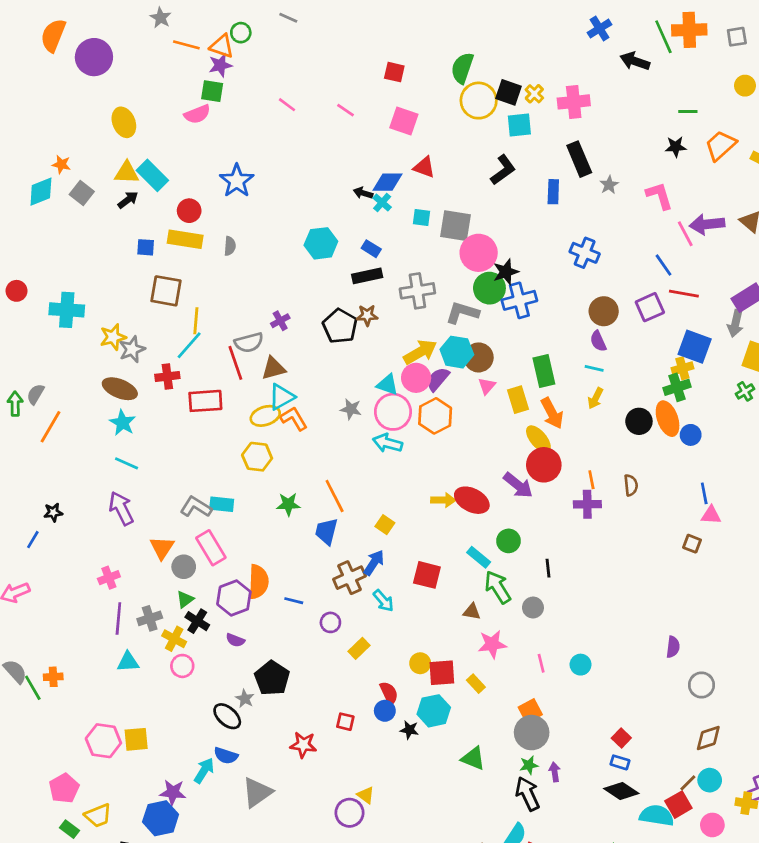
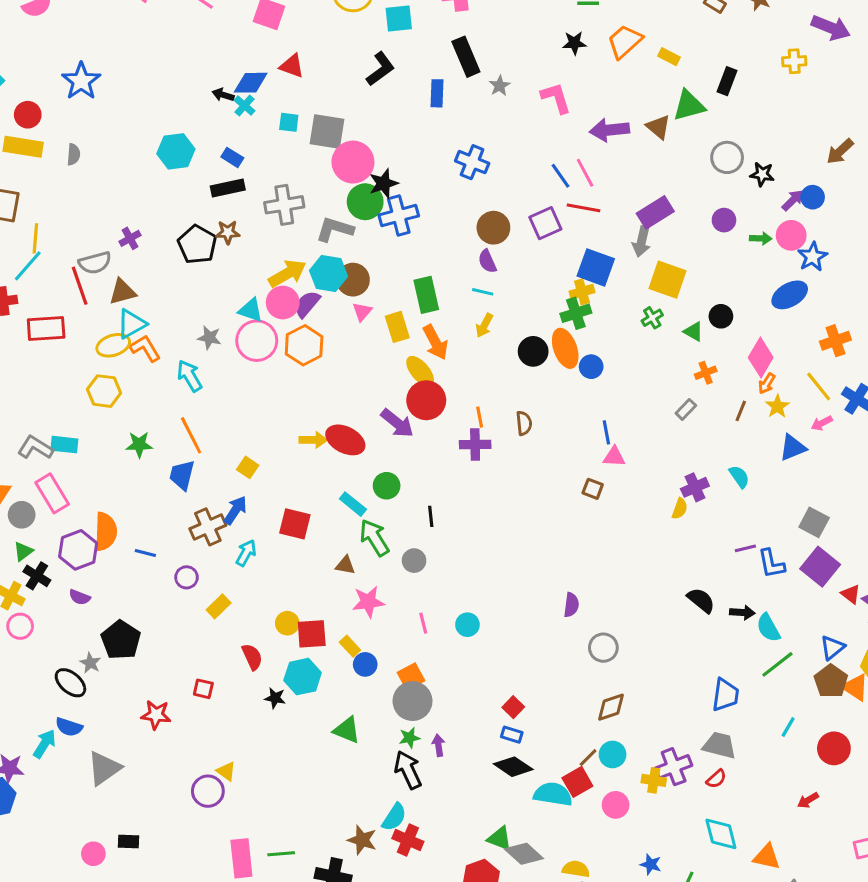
pink line: (685, 234) -> (585, 173), moved
cyan arrow: (388, 443) -> (190, 376), moved, turned 44
cyan arrow: (383, 601) -> (246, 553), turned -110
blue circle: (385, 711) -> (365, 664), moved

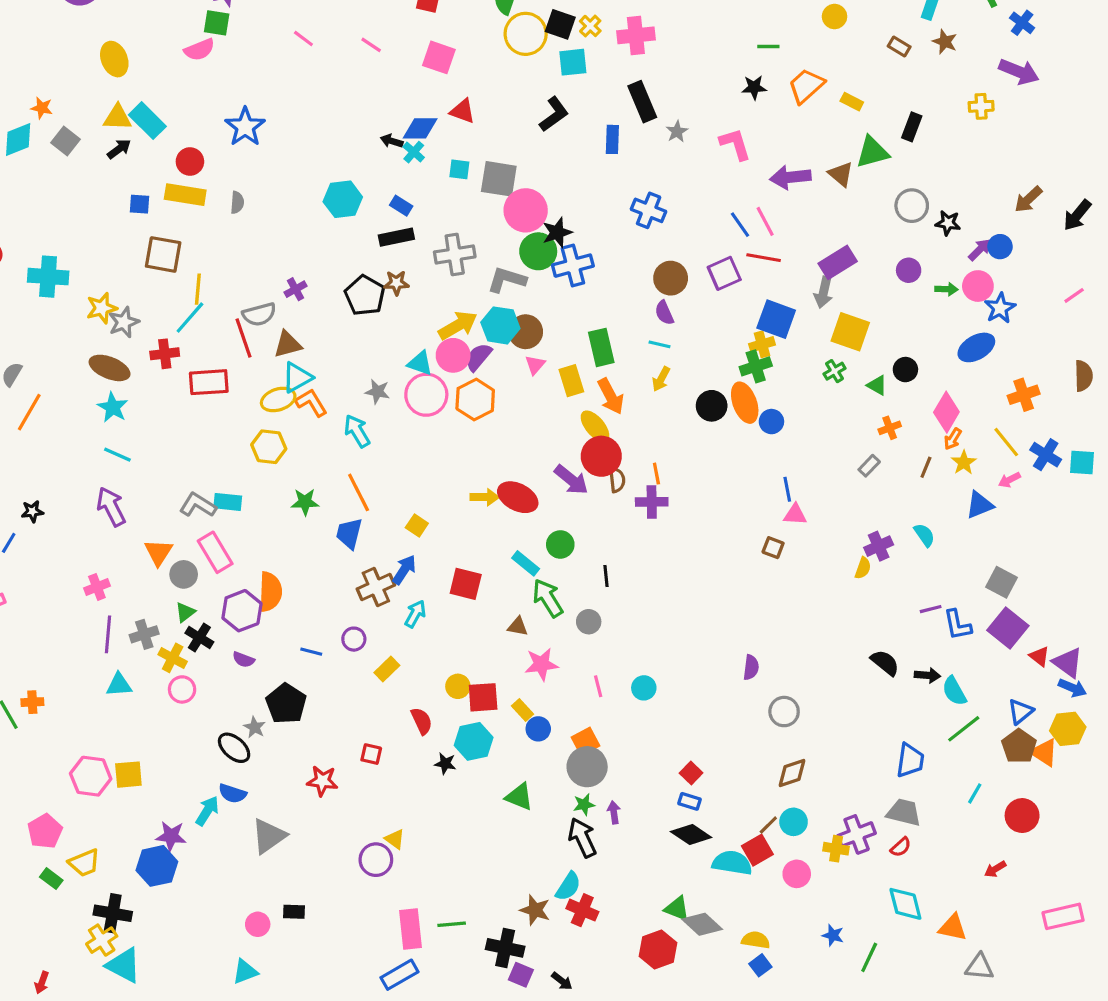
brown semicircle: (524, 423) -> (617, 480), moved
blue line: (145, 553) -> (311, 652), moved

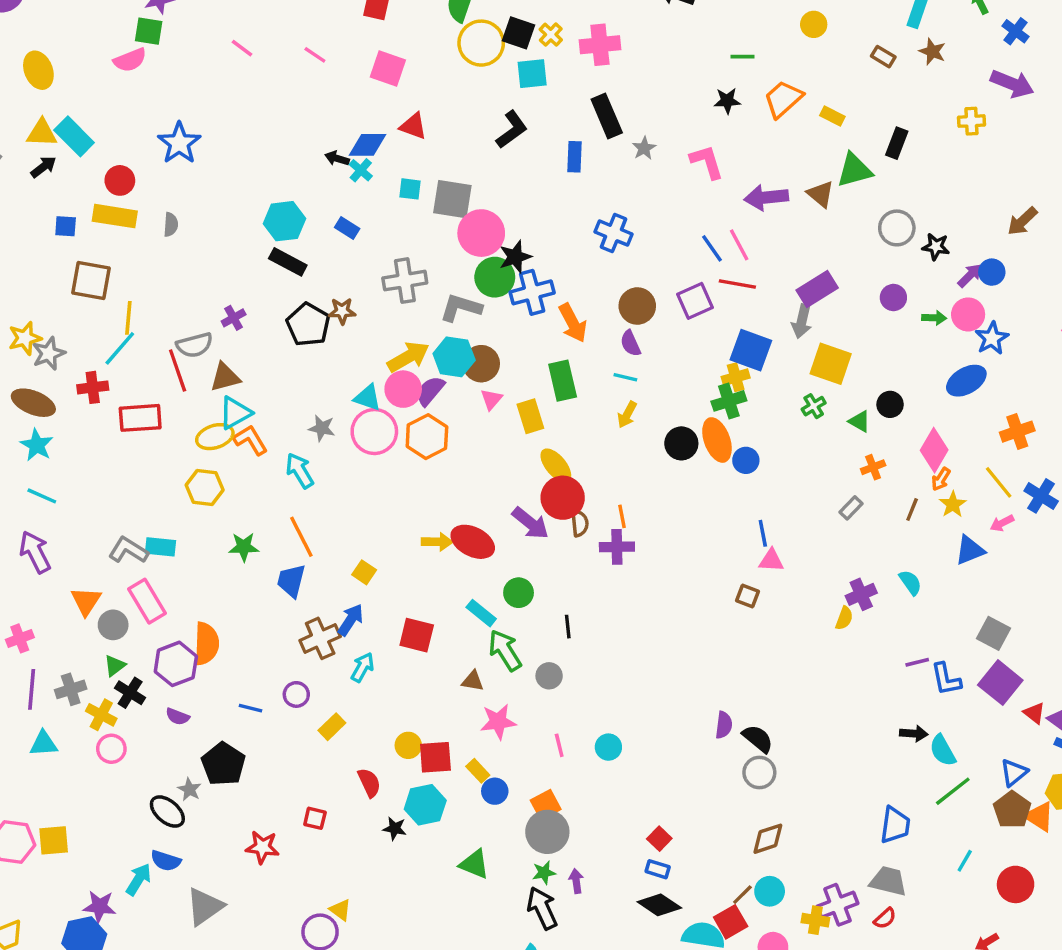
black rectangle: (396, 237) -> (288, 262), moved, turned 40
orange arrow: (611, 396) -> (573, 323), moved
black semicircle: (885, 663) -> (758, 739), moved

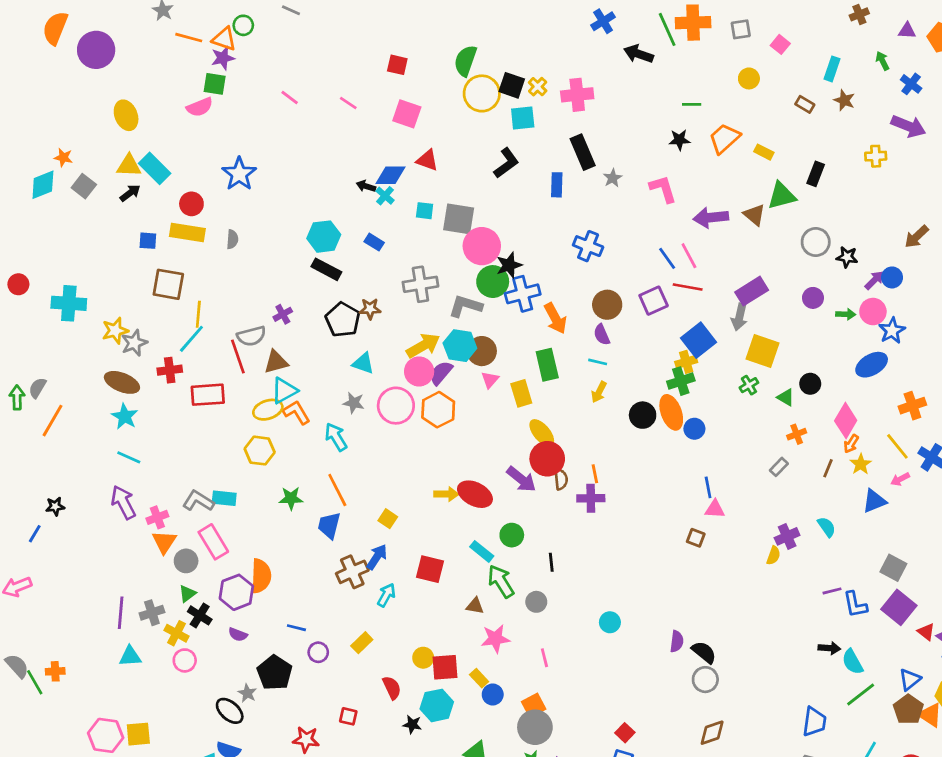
blue square: (751, 350) -> (698, 340), turned 32
cyan triangle: (368, 398) -> (363, 363), moved
pink cross: (20, 638) -> (157, 517), moved
purple circle: (296, 694) -> (318, 652), moved
cyan circle: (608, 747) -> (610, 622), moved

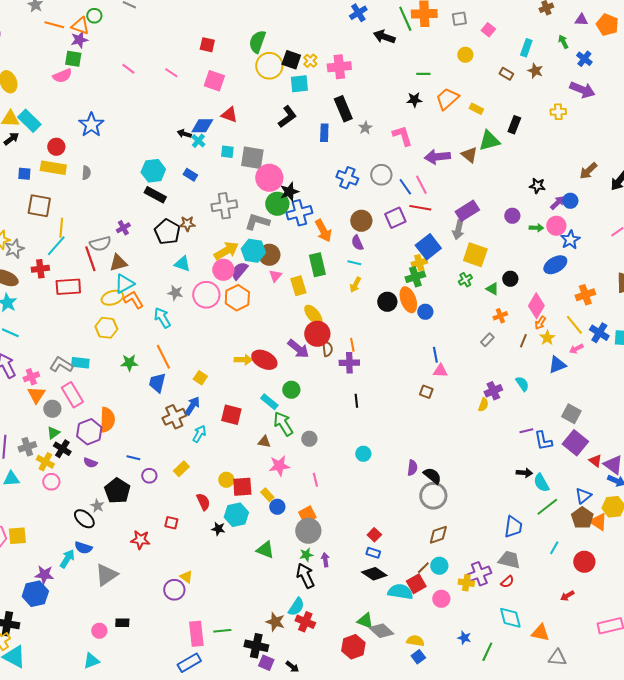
gray circle: (816, 242) -> (381, 175), moved
black line: (551, 562) -> (356, 401), moved
gray circle: (705, 680) -> (433, 496), size x1.4

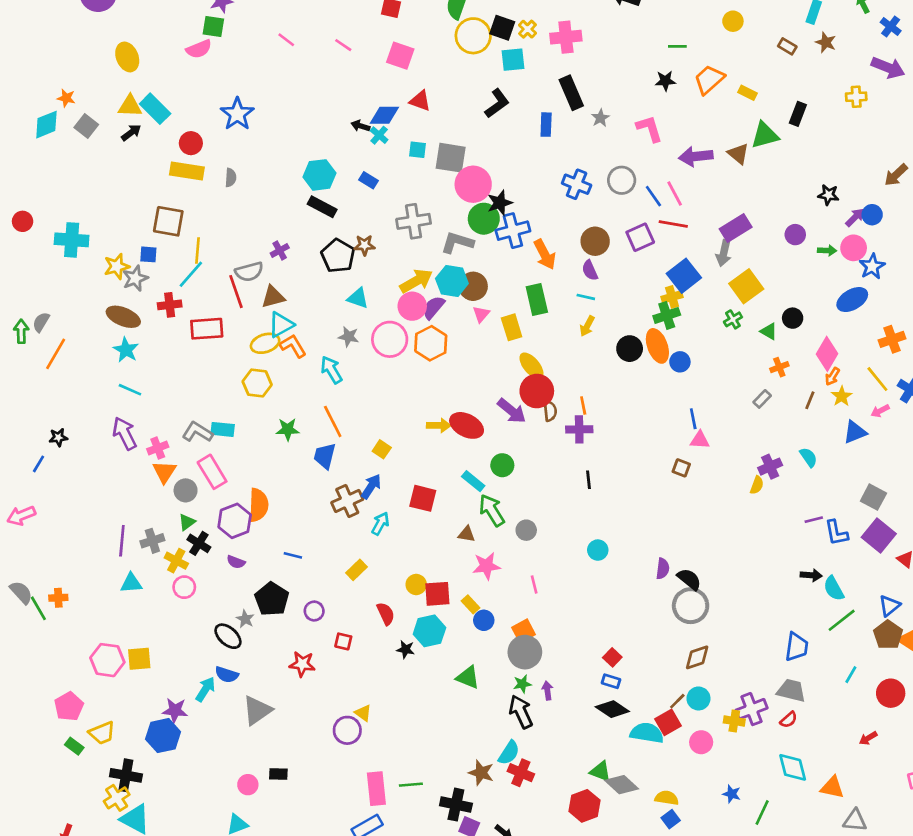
blue square: (24, 174) -> (148, 254), moved
yellow square: (475, 255) -> (746, 286), turned 35
purple circle: (149, 476) -> (314, 611), moved

